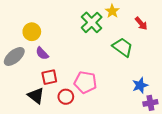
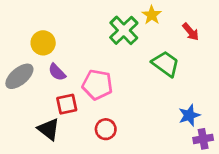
pink pentagon: (85, 82) -> (97, 85), moved
red circle: (66, 97) -> (106, 129), moved

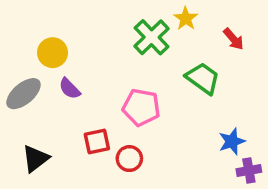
pink pentagon: (97, 85) -> (141, 107), moved
red square: (67, 104) -> (97, 141), moved
black triangle: (49, 129) -> (35, 159), moved, turned 45

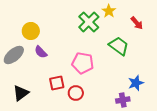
purple cross: (249, 170) -> (123, 100), moved

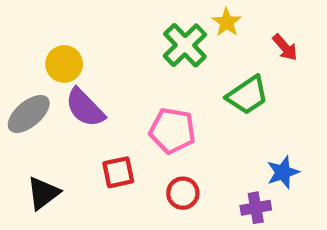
green trapezoid: (119, 46) -> (247, 95), turned 110
purple semicircle: (41, 52) -> (85, 108), size x1.5
red circle: (76, 93) -> (183, 193), moved

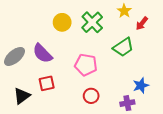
yellow star: (227, 22) -> (124, 11), moved
red arrow: (285, 47) -> (142, 23), turned 80
yellow circle: (64, 64) -> (62, 22), moved
red square: (118, 172) -> (47, 83), moved

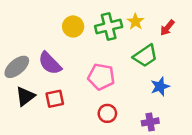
yellow star: (124, 11) -> (136, 22), moved
green cross: (92, 22) -> (109, 26), turned 30
blue star: (141, 85) -> (160, 86), moved
black triangle: (22, 96) -> (25, 96), moved

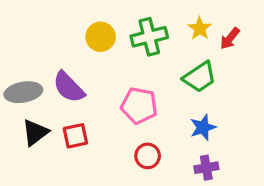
yellow star: (136, 22) -> (200, 28), moved
gray ellipse: (17, 67) -> (23, 92), turned 30
blue star: (160, 86) -> (203, 127), moved

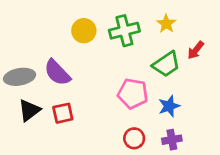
red arrow: (230, 38) -> (196, 50), moved
pink pentagon: (139, 106) -> (133, 94), moved
red circle: (148, 156) -> (134, 138), moved

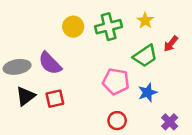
purple cross: (172, 140) -> (170, 122), moved, turned -35

